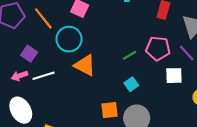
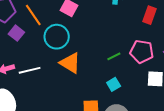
purple square: (29, 54) -> (16, 33), moved

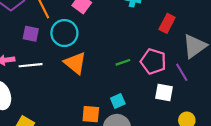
purple square: (16, 33) -> (31, 34), moved, turned -35
cyan square: (114, 84) -> (118, 101), moved

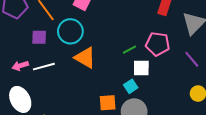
purple line: (182, 72) -> (192, 59), moved
white square: (164, 93) -> (141, 68), moved

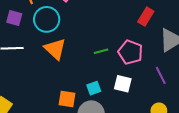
white square: (141, 68) -> (123, 84), moved

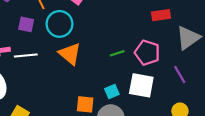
red rectangle: (146, 17) -> (161, 15), turned 54
white square: (123, 84) -> (141, 85), size x1.4

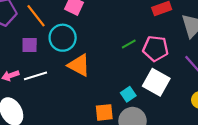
green line: (117, 53) -> (129, 44), moved
white square: (141, 85) -> (156, 82), turned 30

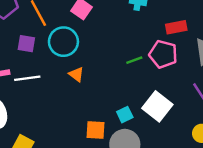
pink pentagon: (155, 48) -> (163, 54), moved
orange triangle: (79, 65) -> (76, 74), size x0.6

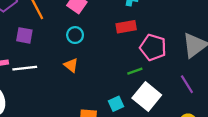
red rectangle: (176, 27) -> (126, 27), moved
cyan circle: (63, 42) -> (75, 35), moved, size x0.6
green line: (134, 60) -> (135, 71), moved

